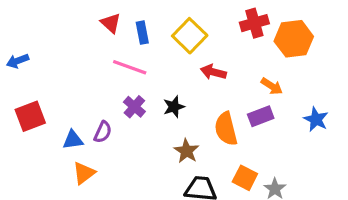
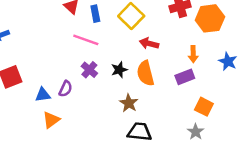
orange arrow: (272, 86) -> (193, 54), turned 56
blue star: (316, 119) -> (228, 61), moved
orange semicircle: (226, 129) -> (145, 73), moved
orange square: (245, 178) -> (204, 107), moved

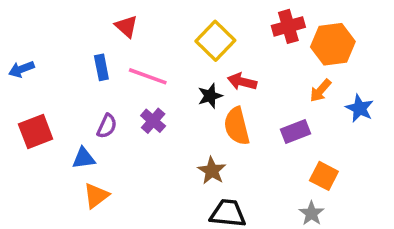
blue rectangle: (95, 14) -> (101, 67), moved
orange arrow: (193, 54) -> (320, 91), moved, turned 42
black star: (119, 70) -> (210, 96), moved
purple semicircle: (66, 89) -> (107, 126), moved

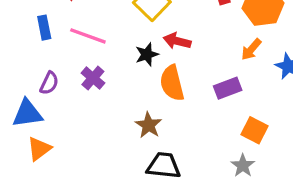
blue triangle: (84, 158) -> (27, 113), size x1.4

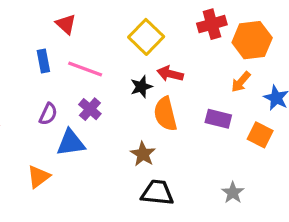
purple rectangle: (228, 88) -> (218, 119), turned 35
blue triangle: (27, 113) -> (71, 143), moved
orange square: (255, 130) -> (260, 135), moved

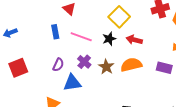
black star: (141, 87) -> (109, 39), moved
orange semicircle: (165, 114) -> (131, 65), turned 90
brown star: (143, 154) -> (106, 67), moved

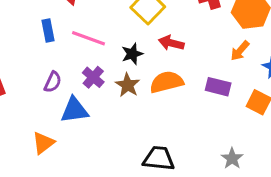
black star: (109, 39) -> (132, 54), moved

